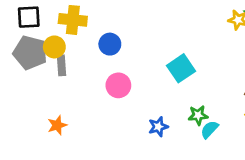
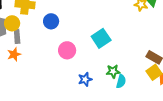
pink circle: (118, 85) -> (67, 50), moved
orange star: (57, 125) -> (14, 54), moved
cyan semicircle: (209, 129) -> (121, 81), turned 152

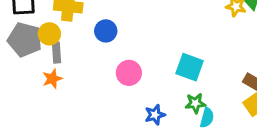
cyan square: (101, 38) -> (190, 67), moved, turned -36

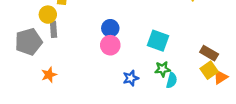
blue circle: (106, 31) -> (110, 28), moved
gray pentagon: (25, 40) -> (29, 42), moved, turned -30
orange star: (52, 79) -> (49, 75), moved

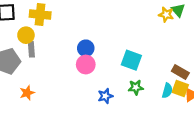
yellow square: (209, 70) -> (180, 88), turned -35
cyan semicircle: (172, 80) -> (167, 91), moved

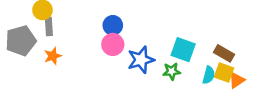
cyan square: (131, 60) -> (183, 50), moved
orange star: (27, 93) -> (53, 56), moved
blue star: (105, 96) -> (141, 60), moved, size x1.5

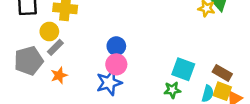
gray rectangle: (49, 27) -> (55, 47), turned 49
blue star: (141, 60) -> (109, 83), moved

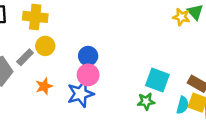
yellow circle: (49, 32) -> (45, 46), moved
orange star: (59, 75) -> (44, 86), moved

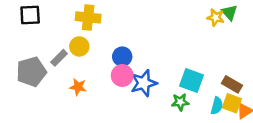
yellow cross: (35, 17) -> (88, 17), moved
orange star: (44, 86) -> (78, 87), turned 30
blue star: (81, 94) -> (144, 83), moved

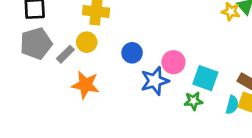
gray pentagon: (31, 72) -> (36, 43), moved
pink circle: (122, 76) -> (173, 62), moved
orange star: (78, 87) -> (85, 85), size x1.5

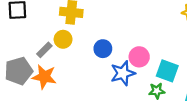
gray pentagon: (36, 43) -> (19, 71), moved
orange star: (85, 85) -> (44, 77), moved

